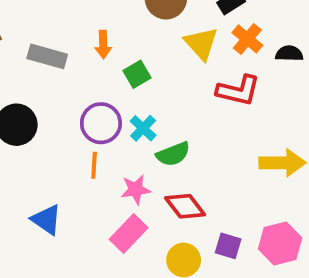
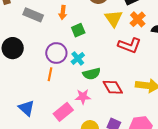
pink star: (136, 189) -> (83, 97), moved
red diamond: (185, 206) -> (113, 87), moved
blue triangle: (46, 220) -> (26, 108), moved

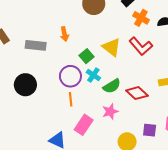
yellow triangle: (113, 19) -> (112, 47), moved
green square: (78, 30) -> (86, 56), moved
red L-shape: (129, 45) -> (141, 46), turned 45
pink rectangle: (63, 112) -> (84, 125), moved

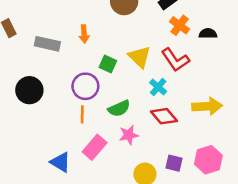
green square: (86, 56) -> (108, 64), turned -32
cyan cross: (93, 75) -> (158, 87), moved
green semicircle: (112, 86) -> (119, 108), moved

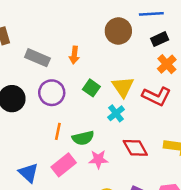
red L-shape: (175, 60) -> (156, 96), turned -40
purple circle: (85, 86) -> (52, 93), moved
cyan cross: (158, 87) -> (116, 113), moved
green semicircle: (119, 108) -> (83, 138), moved

